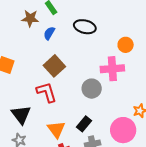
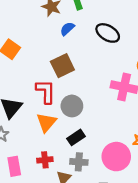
gray circle: (92, 89) -> (72, 106), moved
orange triangle: (56, 129) -> (46, 122), moved

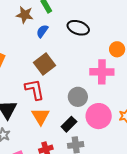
gray circle: (72, 106) -> (78, 97), moved
pink circle: (116, 157) -> (99, 116), moved

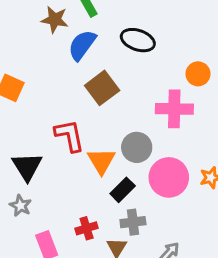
blue semicircle: (42, 31) -> (82, 45), size x1.5
brown square: (45, 64) -> (102, 88), moved
orange triangle: (41, 116) -> (101, 161), moved

